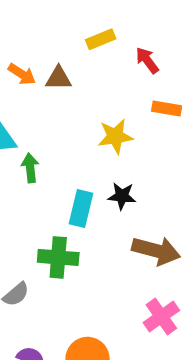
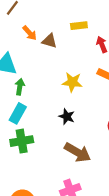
cyan rectangle: (81, 209) -> (18, 113), moved
green cross: (58, 257) -> (22, 141), turned -30

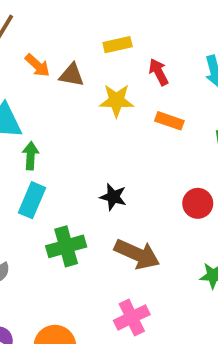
yellow star: (72, 82) -> (116, 101), moved
green cross: (22, 141) -> (66, 246), moved

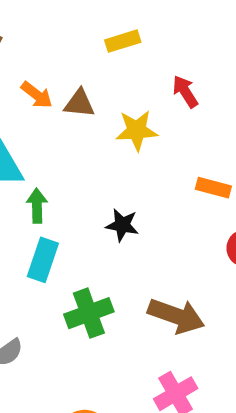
yellow rectangle: (118, 45) -> (123, 41), moved
orange rectangle: (169, 121) -> (213, 188), moved
black star: (113, 197) -> (122, 225), moved

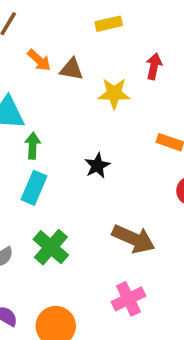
red arrow: (185, 92) -> (154, 66), turned 40
black star: (122, 225) -> (97, 166), turned 30
green cross: (89, 313) -> (51, 247), moved, turned -33

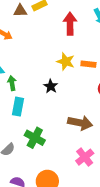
red arrow: (154, 66) -> (70, 24), size x1.5
brown triangle: (71, 69) -> (20, 11), moved
yellow star: (114, 93) -> (66, 62), moved, turned 30

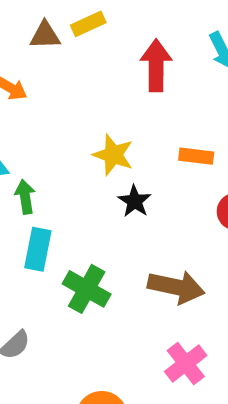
yellow star: (66, 62) -> (113, 155), moved
black star: (51, 86) -> (135, 201), moved
green cross: (35, 138) -> (87, 289), moved

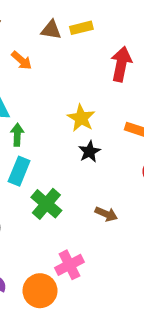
brown arrow: (176, 287) -> (106, 214), size x0.6
pink cross: (186, 364) -> (69, 265), moved

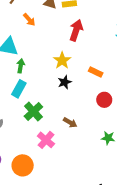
red arrow: (121, 64) -> (76, 30), moved
pink cross: (69, 265) -> (46, 140), moved, turned -30

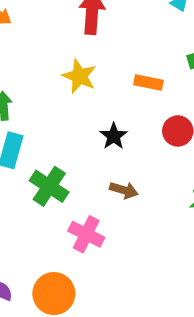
black star: (65, 82) -> (114, 136), moved

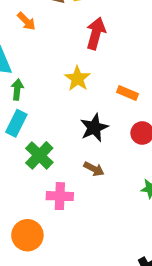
black star: (114, 136) -> (94, 128), size x1.4
pink cross: (86, 234) -> (60, 196), turned -35

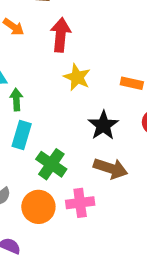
red arrow: (96, 33) -> (61, 35), moved
brown arrow: (94, 169) -> (111, 168), size x1.5
orange circle: (27, 235) -> (38, 207), moved

